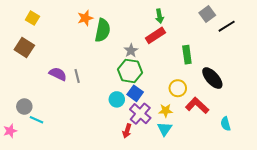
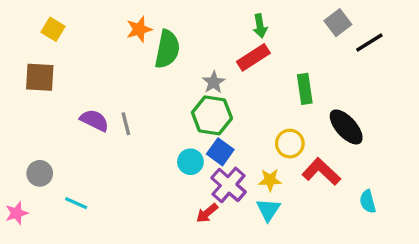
brown square: (24, 48) -> (40, 77), turned -30
cyan line: (37, 120) -> (76, 203), moved
red arrow: (127, 131) -> (207, 213), turned 32

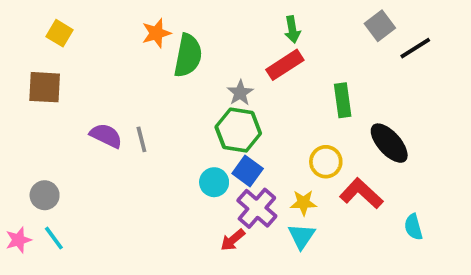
cyan line: (76, 203) -> (54, 238), moved, turned 30

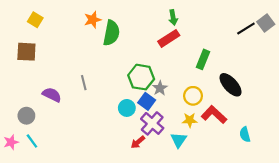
gray square: (380, 26) -> (266, 23), moved
gray star: (240, 93) -> (160, 88), moved
green rectangle: (343, 100) -> (203, 59), turned 30
purple semicircle: (106, 136) -> (52, 95), moved
yellow star: (303, 203) -> (190, 120), moved

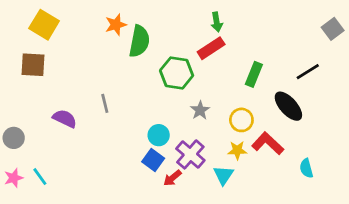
yellow square: (35, 20) -> (44, 25), size x1.5
black line: (246, 29) -> (308, 72), moved
green hexagon: (141, 77) -> (177, 73), moved
blue square: (147, 101) -> (153, 160), moved
gray circle: (26, 116) -> (14, 138), moved

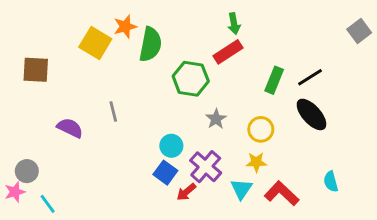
yellow square: (44, 25) -> (95, 43), moved
black line: (308, 72) -> (310, 77), moved
gray circle: (14, 138) -> (27, 171), moved
red L-shape: (268, 143) -> (282, 193), moved
cyan line: (40, 177) -> (48, 204), moved

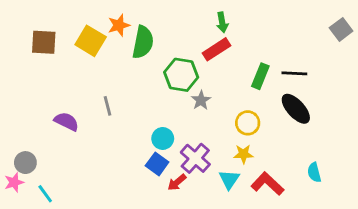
brown square: (36, 70) -> (44, 42), moved
black line: (310, 77) -> (294, 73), turned 35
gray star: (216, 119) -> (201, 100), moved

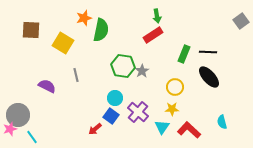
yellow square: (91, 41) -> (63, 43), moved
green hexagon: (181, 75) -> (123, 66), moved
gray circle: (25, 163) -> (18, 115), size x1.5
red arrow: (177, 182) -> (95, 129), moved

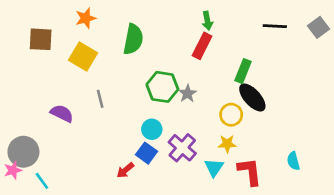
orange star: (84, 18) -> (86, 18), moved
red rectangle: (153, 35) -> (202, 46), turned -30
black line: (208, 52) -> (275, 26), moved
black ellipse: (209, 77) -> (252, 98), moved
red L-shape: (189, 130) -> (250, 172), turned 40

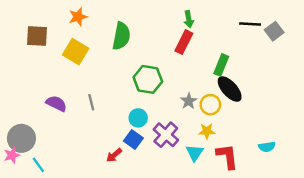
gray square: (318, 27) -> (274, 31), moved
gray star: (188, 94) -> (189, 101), moved
gray line: (100, 99) -> (91, 102), moved
cyan semicircle: (293, 161) -> (267, 147), turned -84

